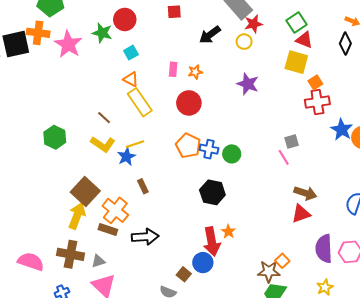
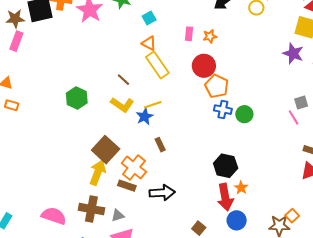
purple star: (248, 84) -> (293, 53), moved
orange pentagon: (188, 146) -> (217, 86), moved
black hexagon: (212, 192) -> (226, 166), moved
blue circle: (203, 263) -> (237, 220), moved

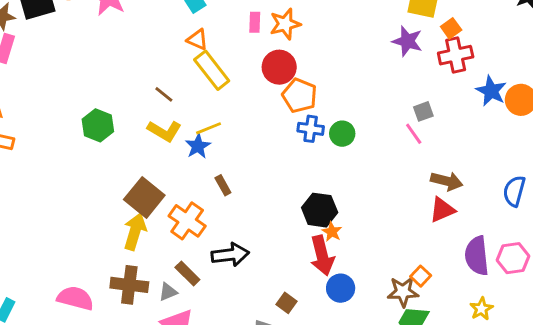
orange star: (210, 36) -> (285, 24), size x1.5
brown rectangle: (127, 186) -> (187, 273), moved, turned 30
orange star: (241, 188) -> (332, 232), moved

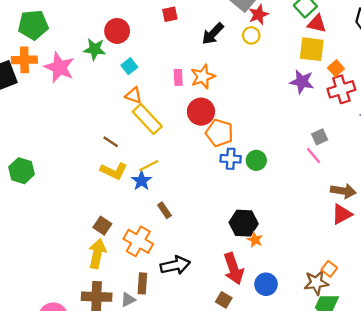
green hexagon: (98, 125) -> (22, 171), moved
brown square: (144, 197) -> (102, 226), size x0.6
red arrow: (322, 256) -> (234, 269), moved
brown rectangle: (187, 273) -> (142, 283), turned 54

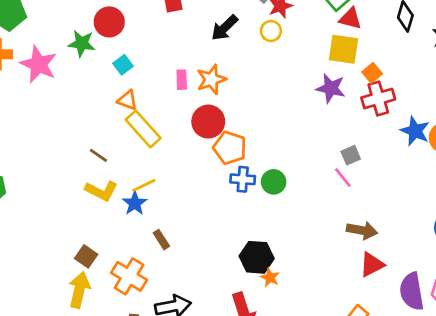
brown arrow: (343, 191) -> (362, 230), moved
red triangle: (342, 214) -> (372, 265), moved

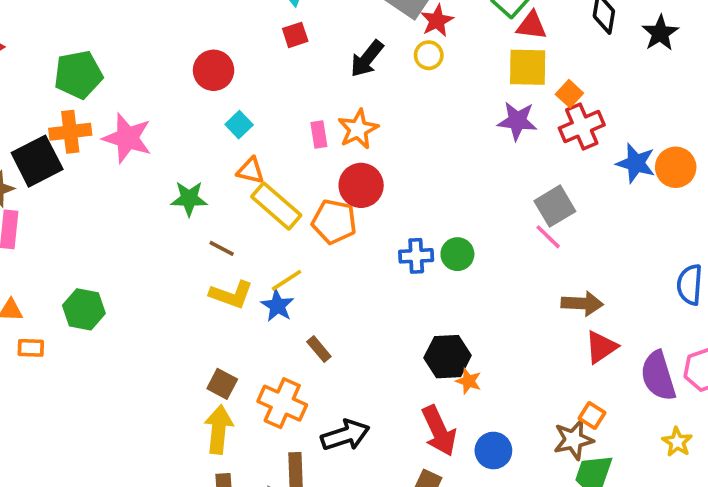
green star: (82, 43) -> (189, 199), moved
orange pentagon: (230, 148) -> (334, 222), moved
gray square: (351, 155) -> (555, 206), size x1.5

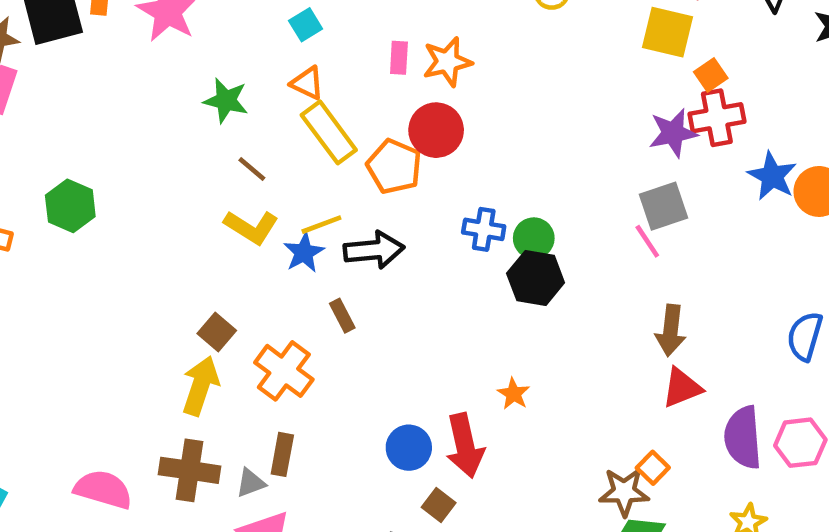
purple star: (517, 121) -> (673, 133), moved, turned -30
brown arrow: (582, 303) -> (671, 330), turned 81
black hexagon: (448, 357) -> (536, 278), moved
black arrow: (345, 435) -> (374, 250), moved
blue circle: (493, 451) -> (409, 448), moved

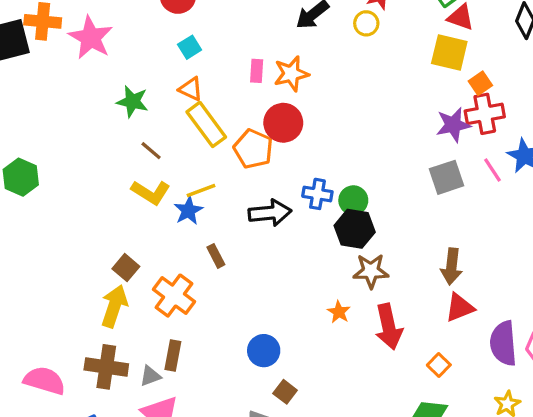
pink line: (647, 241) -> (492, 170), moved
black arrow: (374, 250) -> (270, 213), moved
red arrow: (465, 446) -> (389, 327), moved
brown star: (624, 492) -> (371, 271), moved

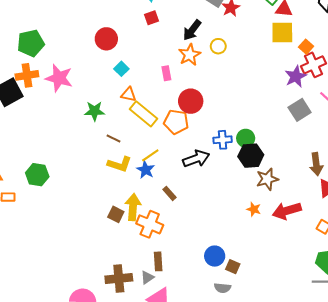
yellow circle: (366, 23) -> (218, 46), moved
orange star: (291, 74) -> (190, 55), moved
yellow arrow: (114, 306) -> (133, 207), moved
red arrow: (389, 327) -> (287, 211), turned 100
blue circle: (264, 351) -> (215, 256), moved

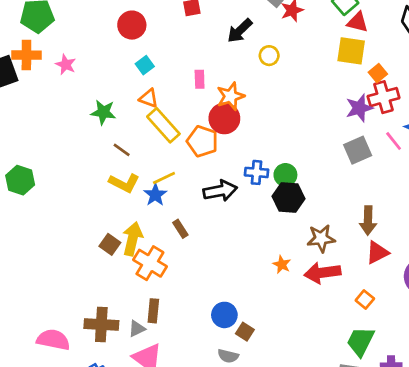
orange star: (190, 55) -> (231, 96), moved
pink star: (59, 78) -> (66, 65), size x0.6
brown star: (267, 179) -> (321, 238), moved

